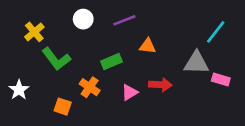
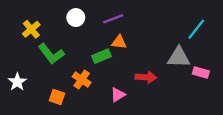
orange triangle: (148, 46) -> (119, 42), moved
pink triangle: (130, 92) -> (118, 95), moved

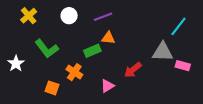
yellow cross: (31, 29) -> (29, 16), moved
red arrow: (146, 77) -> (133, 70), turned 138
white star: (17, 82) -> (16, 64), moved

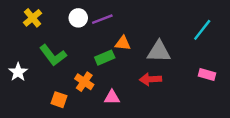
purple line: (103, 17) -> (102, 19), moved
gray triangle: (163, 52) -> (159, 52), moved
red arrow: (133, 70) -> (150, 79), turned 36
pink triangle: (107, 86) -> (112, 97), moved, turned 32

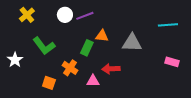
cyan line: (202, 30) -> (168, 25), turned 48
green rectangle: (105, 58) -> (87, 48), turned -42
red arrow: (150, 79) -> (111, 69), moved

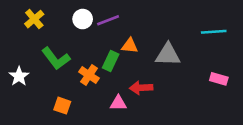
orange cross: (70, 68) -> (89, 75), moved

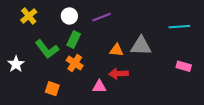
purple line: (108, 20) -> (101, 17), moved
orange triangle: (130, 46) -> (116, 50), moved
green rectangle: (111, 61) -> (74, 39), moved

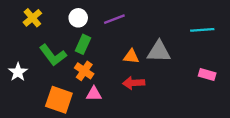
pink triangle: (99, 87) -> (94, 94), moved
orange square: (52, 89) -> (59, 100), size x1.6

